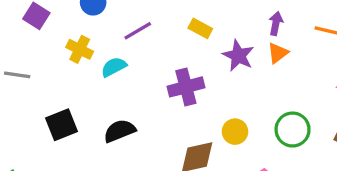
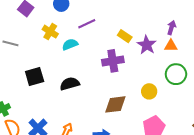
yellow rectangle: (200, 28) -> (125, 36), moved
orange triangle: (278, 53) -> (171, 46), turned 32
green circle: (293, 130) -> (176, 74), moved
yellow circle: (235, 132) -> (149, 91), moved

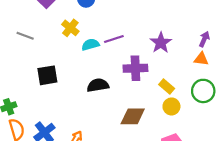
purple line: (87, 24) -> (114, 39), moved
yellow rectangle: (125, 36) -> (167, 87), moved
purple star: (147, 45) -> (161, 43), moved
black semicircle: (70, 84) -> (98, 85), moved

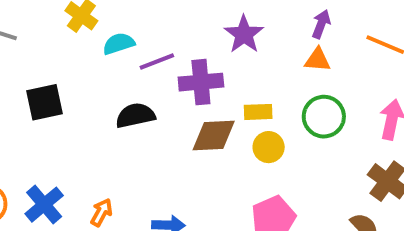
purple line: (114, 39) -> (157, 62), moved
yellow rectangle: (167, 87) -> (258, 112), turned -40
brown diamond: (133, 116) -> (214, 135), moved

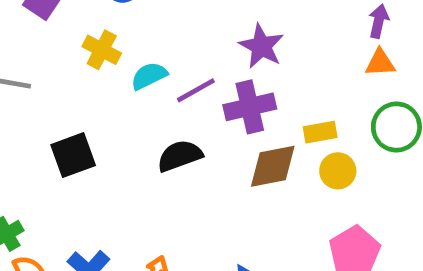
purple star: (244, 34) -> (261, 46), moved

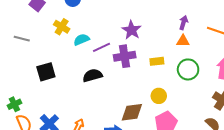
yellow rectangle: (320, 132) -> (157, 61), moved
brown diamond: (273, 166) -> (132, 112), moved
yellow circle: (338, 171) -> (159, 96), moved

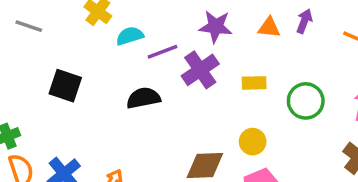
purple star: (132, 30) -> (216, 27), turned -30
orange triangle: (183, 41) -> (269, 28), moved
purple cross: (125, 56) -> (200, 70), turned -30
black square: (46, 72) -> (65, 86), turned 30

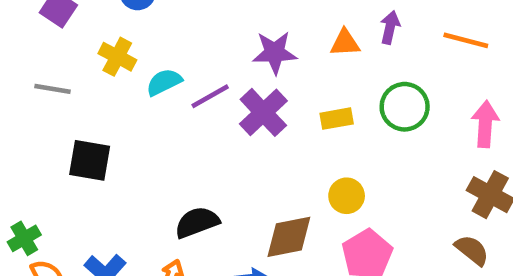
gray line: (29, 26) -> (52, 89), moved
black semicircle: (143, 98) -> (197, 222), moved
green circle: (306, 101) -> (405, 107), moved

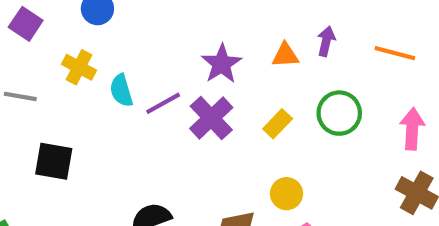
purple star: (275, 53) -> (222, 64), turned -30
cyan semicircle: (164, 82) -> (121, 90), turned -80
yellow rectangle: (337, 119) -> (278, 124), turned -36

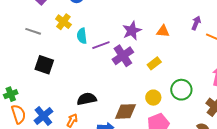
purple arrow: (326, 41) -> (196, 23), moved
green circle: (339, 113) -> (181, 90), moved

